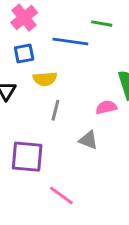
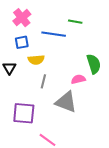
gray triangle: (88, 140) -> (66, 102), size x1.6

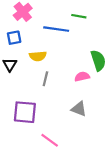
blue square: (22, 42) -> (14, 38), moved
gray triangle: (66, 102) -> (79, 109), moved, size x0.7

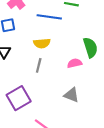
yellow semicircle: (38, 56) -> (42, 43), moved
purple square: (25, 112) -> (19, 98), turned -35

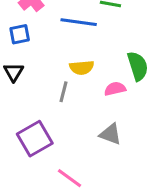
yellow semicircle: (42, 43) -> (82, 68), moved

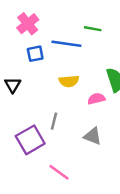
blue square: (20, 34) -> (35, 54), moved
gray line: (63, 92) -> (54, 121), moved

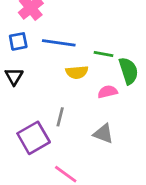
green line: (93, 29) -> (103, 54), moved
blue line: (66, 44) -> (59, 43), moved
blue square: (35, 54) -> (18, 41), moved

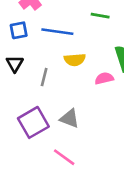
green line: (103, 54) -> (100, 16), moved
gray line: (60, 117) -> (44, 77), moved
gray triangle: (103, 134) -> (69, 118), moved

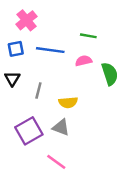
yellow semicircle: (75, 60) -> (68, 102), moved
pink semicircle: (104, 78) -> (84, 61), moved

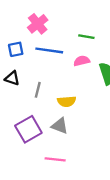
pink cross: (26, 20) -> (38, 24), moved
black triangle: (12, 79) -> (12, 78), turned -42
pink line: (56, 162) -> (55, 159), turned -30

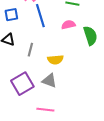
blue line: (49, 50) -> (40, 16), turned 65

